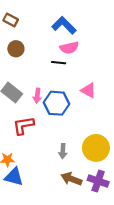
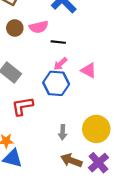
pink semicircle: (69, 48) -> (39, 27), moved
pink arrow: (37, 96) -> (60, 64), moved, turned 40
purple cross: (98, 181) -> (98, 163), turned 30

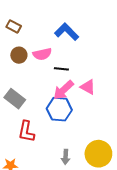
pink arrow: (60, 64) -> (63, 90), size x1.5
pink triangle: (89, 70) -> (88, 87), moved
red L-shape: (22, 106) -> (26, 131), turned -70

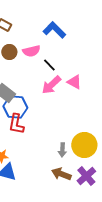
black line: (61, 69) -> (49, 65), turned 40
blue hexagon: (59, 109) -> (15, 107), moved
gray arrow: (66, 157) -> (62, 150), moved

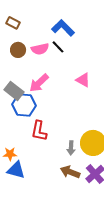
black line: (49, 65) -> (58, 47), moved
pink arrow: (51, 85) -> (39, 83), moved
red L-shape: (16, 124) -> (39, 131), moved

